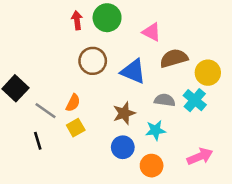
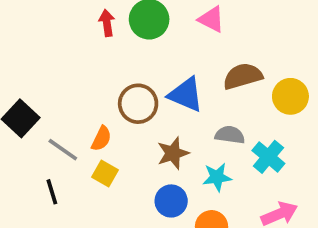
pink triangle: (152, 32) -> (211, 19), moved
brown circle: (93, 61) -> (138, 104), moved
cyan cross: (195, 100) -> (268, 157), moved
yellow square: (76, 128) -> (105, 173), turned -30

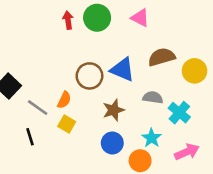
cyan star: (217, 177) -> (151, 138), moved, turned -30

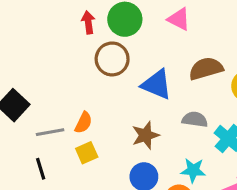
brown circle: (89, 76) -> (112, 59), moved
gray line: (38, 108) -> (50, 132), turned -45
yellow square: (67, 124) -> (87, 153), turned 36
cyan star: (151, 138) -> (193, 170), turned -30

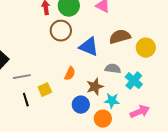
orange semicircle: (83, 123) -> (70, 74), moved
brown star: (146, 135) -> (95, 87), moved
black line: (41, 169) -> (26, 100), moved

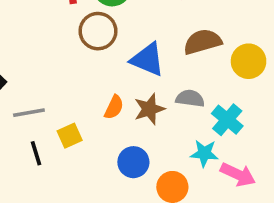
brown star: (95, 87) -> (149, 109), moved
cyan star: (112, 101) -> (204, 153), moved
pink arrow: (140, 112) -> (238, 175), turned 48

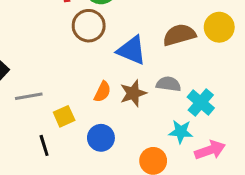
yellow circle: (249, 61) -> (219, 27), moved
black line: (36, 153) -> (44, 145), moved
blue circle: (133, 162) -> (101, 138), moved
pink arrow: (238, 175) -> (210, 150), turned -44

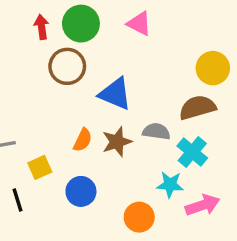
brown semicircle: (179, 35) -> (197, 107), moved

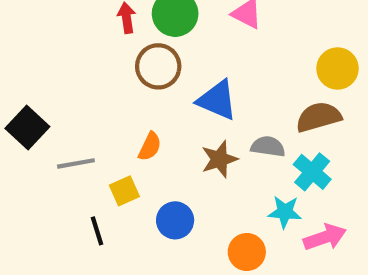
orange semicircle: (83, 140) -> (150, 147), moved

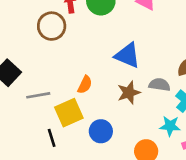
brown circle: (158, 66) -> (52, 26), moved
yellow square: (124, 191) -> (69, 113), size x1.5

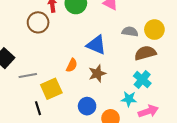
orange semicircle: (85, 85) -> (72, 65), moved
gray semicircle: (159, 85) -> (130, 32), moved
blue circle: (101, 131) -> (87, 106), moved

